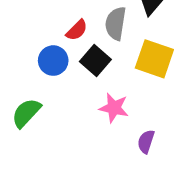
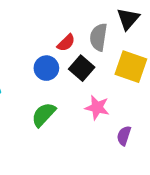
green semicircle: (26, 113) -> (44, 115), moved

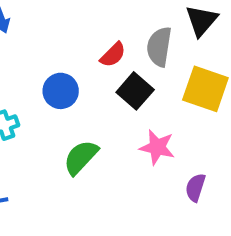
blue circle: (46, 68) -> (61, 91), moved

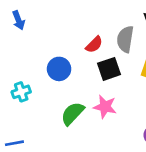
black square: (135, 91) -> (109, 69), turned 30
pink star: (157, 147) -> (105, 107), moved

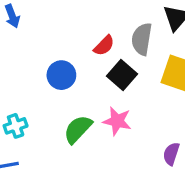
black square: (109, 69) -> (122, 75), turned -30
cyan cross: (21, 92) -> (16, 126), moved

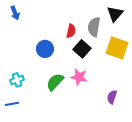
red semicircle: (104, 46) -> (71, 31), turned -32

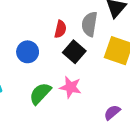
purple semicircle: (112, 97) -> (112, 112), turned 32

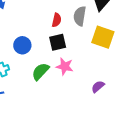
blue circle: (28, 52) -> (22, 45), moved
black square: (74, 52) -> (58, 42), moved, turned 36

